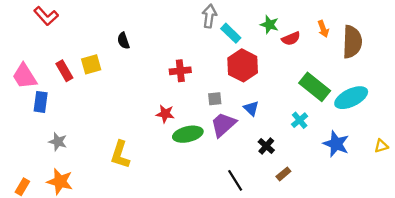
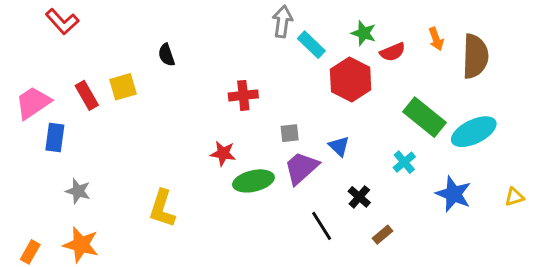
red hexagon: (243, 65) -> (351, 79), moved
pink trapezoid: (25, 76) -> (33, 103), turned 88
black line: (235, 180) -> (322, 226), moved

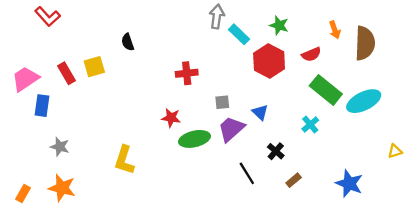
red semicircle: (393, 52) -> (311, 54), moved
blue star: (453, 194) -> (349, 183), moved

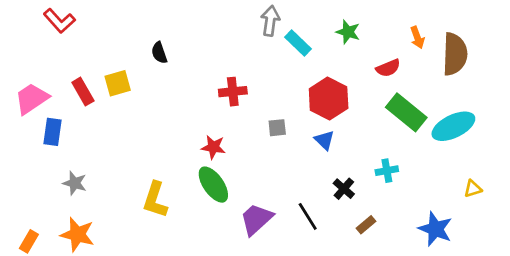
red hexagon: (269, 61) -> (329, 99), moved
cyan cross: (310, 124) -> (387, 171), moved, turned 30
purple trapezoid: (231, 129) -> (256, 219), moved
green ellipse: (194, 139) -> (213, 185), moved, turned 68
yellow triangle: (395, 151) -> (473, 189), moved

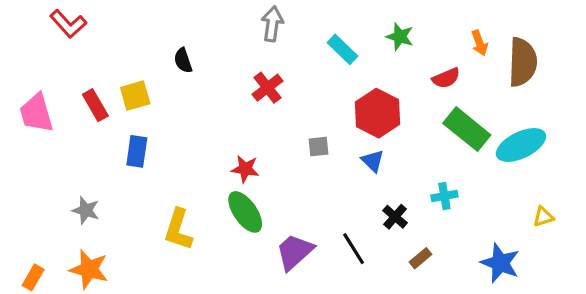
gray arrow: (270, 21) -> (272, 24), moved
red cross: (233, 92) -> (267, 88), moved, turned -32
pink trapezoid: (32, 99) -> (36, 113), turned -72
blue rectangle: (52, 132) -> (137, 151), moved

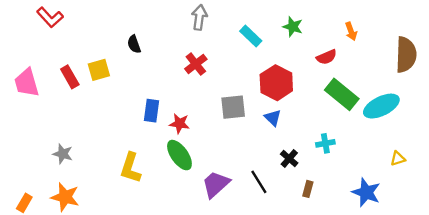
brown semicircle: (523, 62) -> (406, 55), moved
gray square: (319, 147) -> (233, 107), size x1.6
blue rectangle: (137, 151) -> (151, 111), moved
brown rectangle: (421, 258) -> (308, 189), turned -35

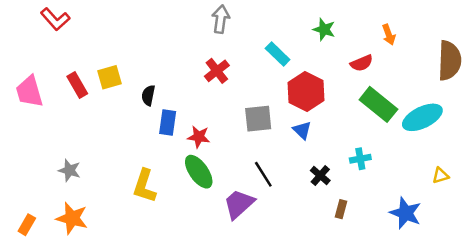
cyan rectangle: (251, 36) -> (278, 54), moved
black semicircle: (134, 44) -> (148, 95), moved, turned 30
black line: (259, 182) -> (263, 174), moved

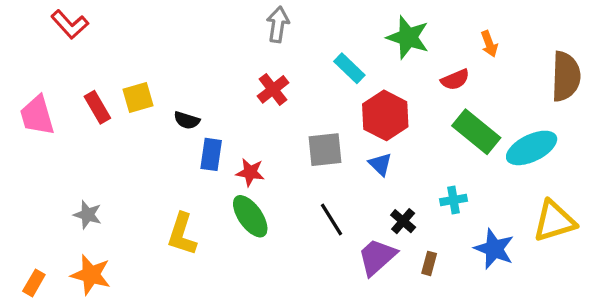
green star: (324, 29) -> (408, 37), size x1.5
black semicircle: (148, 95) -> (187, 120), turned -84
yellow triangle: (440, 176) -> (554, 221), size x2.0
purple trapezoid: (239, 204) -> (377, 257), moved
blue star: (406, 213) -> (494, 249), moved

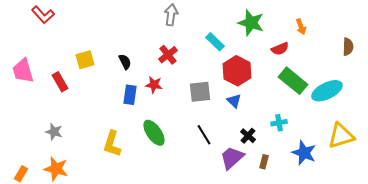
brown semicircle: (566, 76) -> (348, 47), size x0.6
red rectangle: (97, 107) -> (60, 82), moved
black semicircle: (187, 120) -> (125, 62), moved, turned -133
red star: (250, 172) -> (154, 85), moved

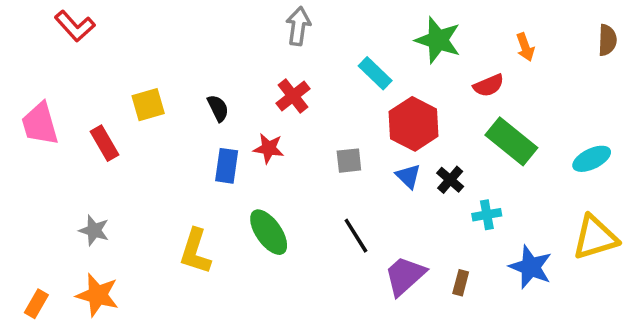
brown semicircle: (348, 47) -> (607, 40), moved
cyan ellipse: (327, 91) -> (592, 159), moved, size x0.7
gray square: (200, 92) -> (349, 161), size x0.7
black cross: (248, 136) -> (450, 180), moved

